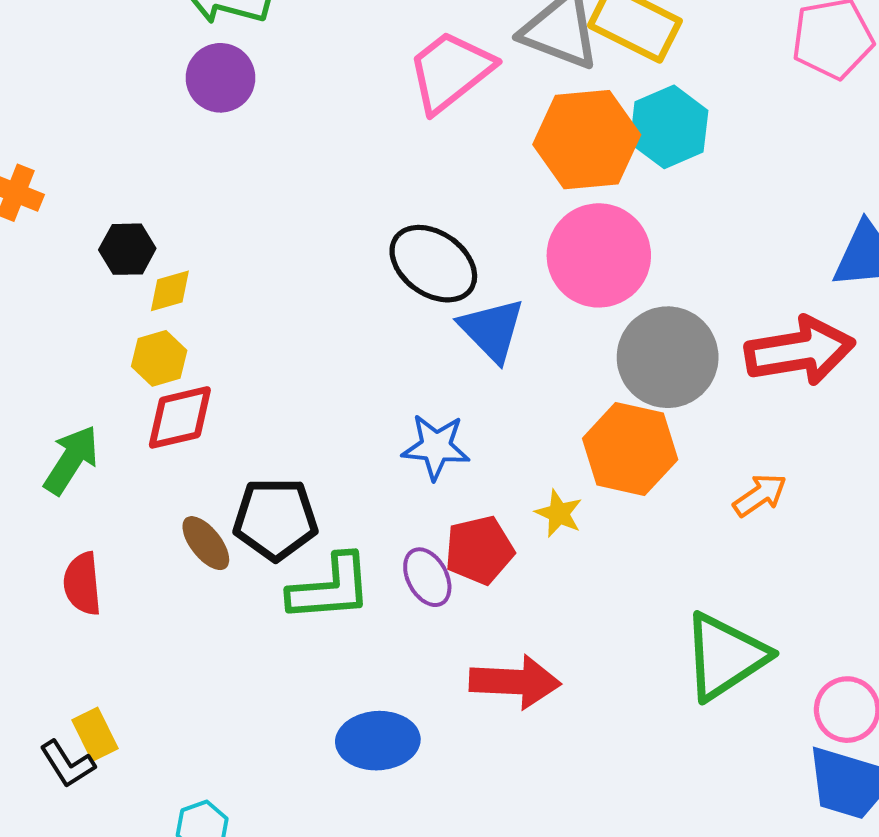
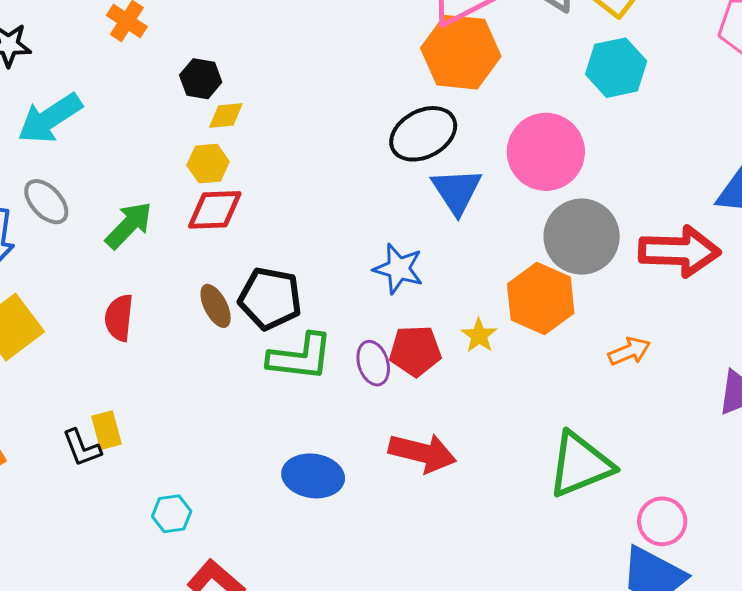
orange hexagon: (587, 140) -> (461, 52), moved
black ellipse: (433, 264) -> (423, 134), turned -74

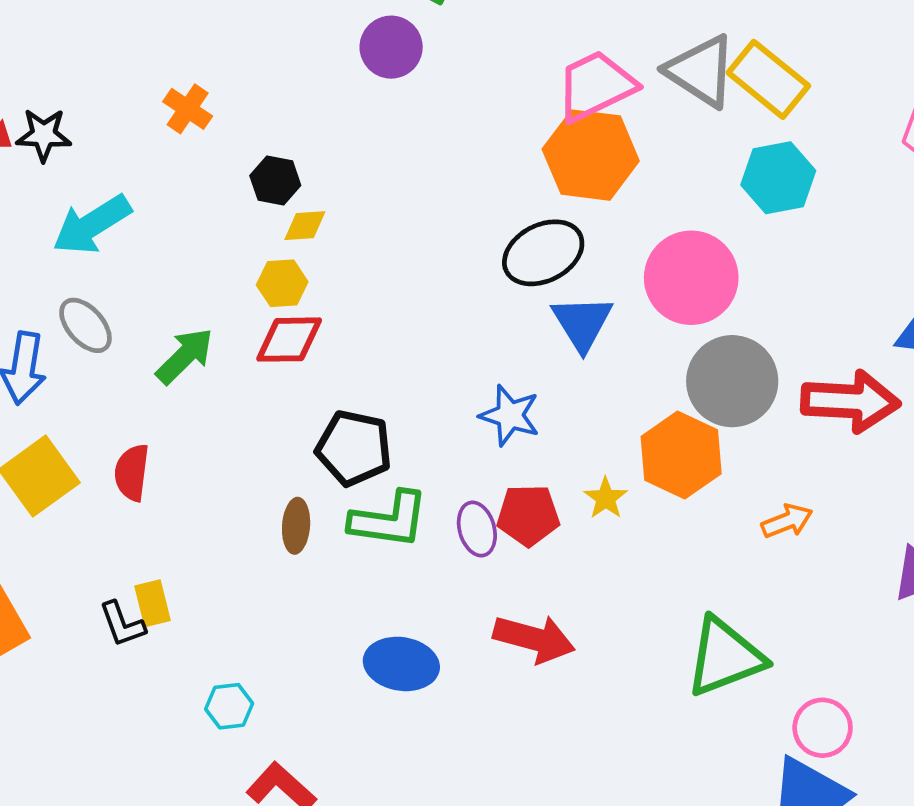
brown ellipse: (216, 306) -> (296, 526), moved, turned 30
red semicircle: (119, 318) -> (132, 472), moved

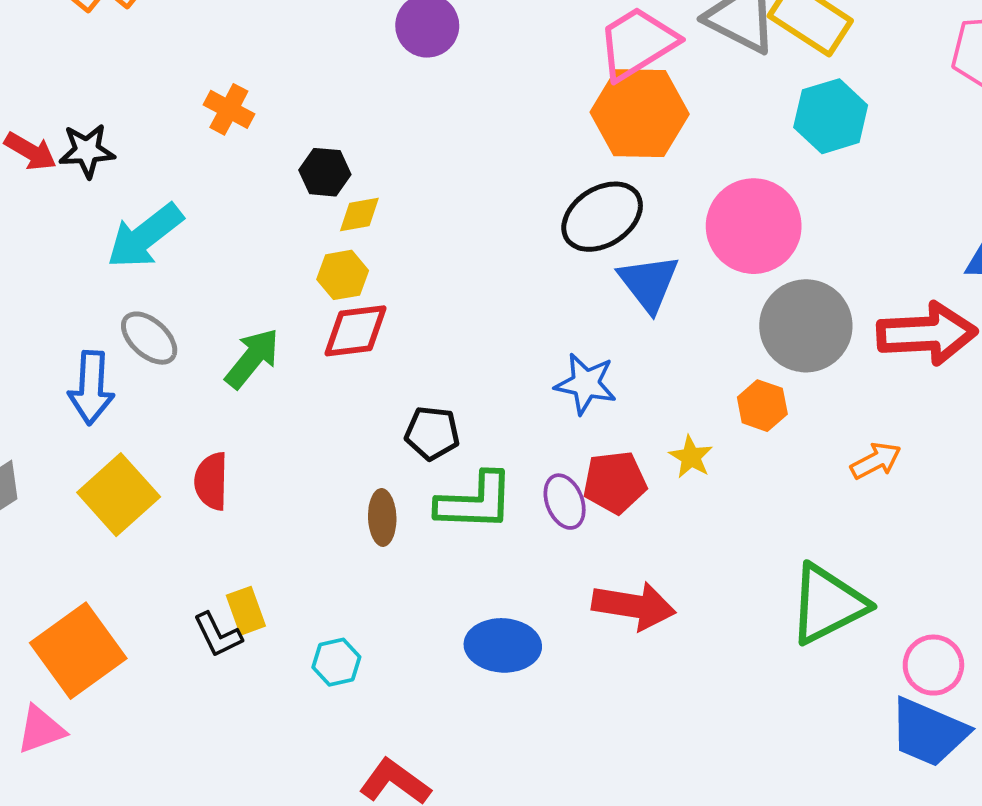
black pentagon: (354, 448) -> (432, 433), size x0.7
orange hexagon: (681, 455) -> (762, 406), size x0.6
cyan hexagon: (229, 706) -> (336, 662), moved

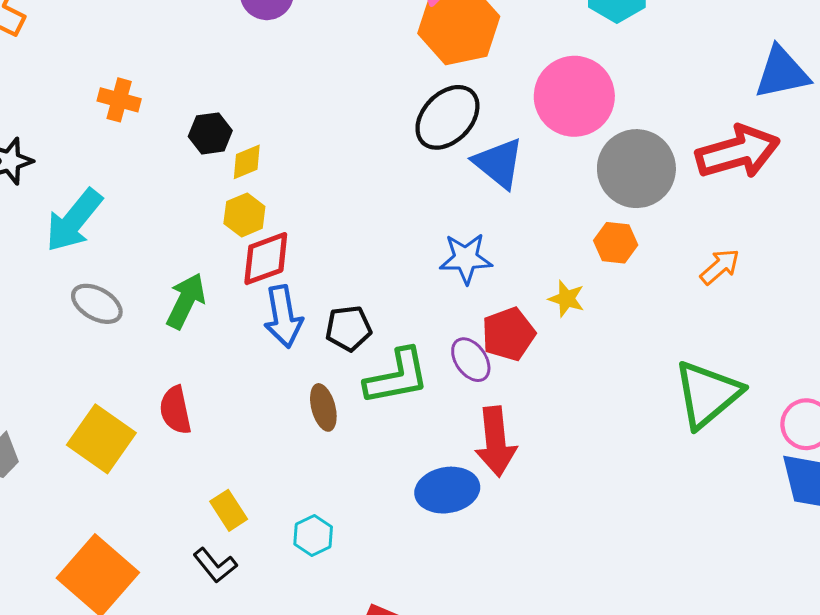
blue arrow: (91, 388) -> (283, 317), moved
red arrow: (634, 606) -> (496, 442), moved, turned 88
black L-shape: (218, 635) -> (215, 565), moved

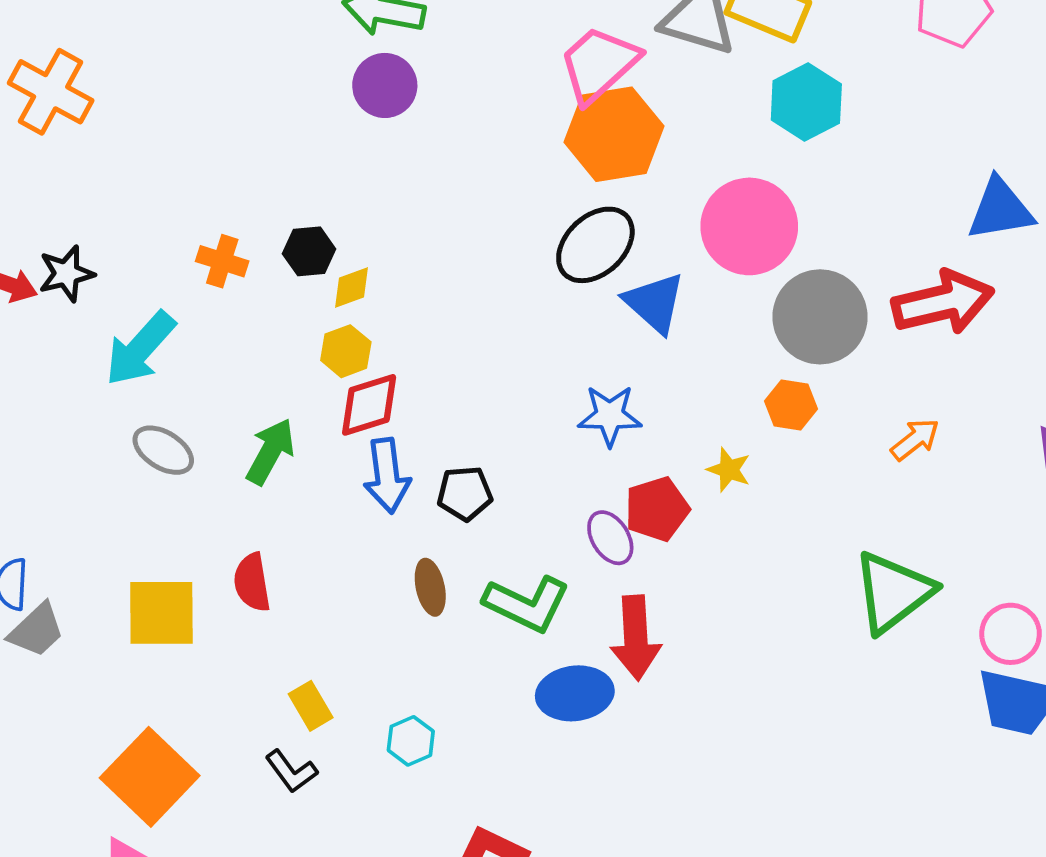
orange cross: (119, 100) -> (222, 261), moved
green L-shape: (397, 377) -> (527, 604), moved, turned 34
yellow square: (101, 439) -> (161, 613), turned -38

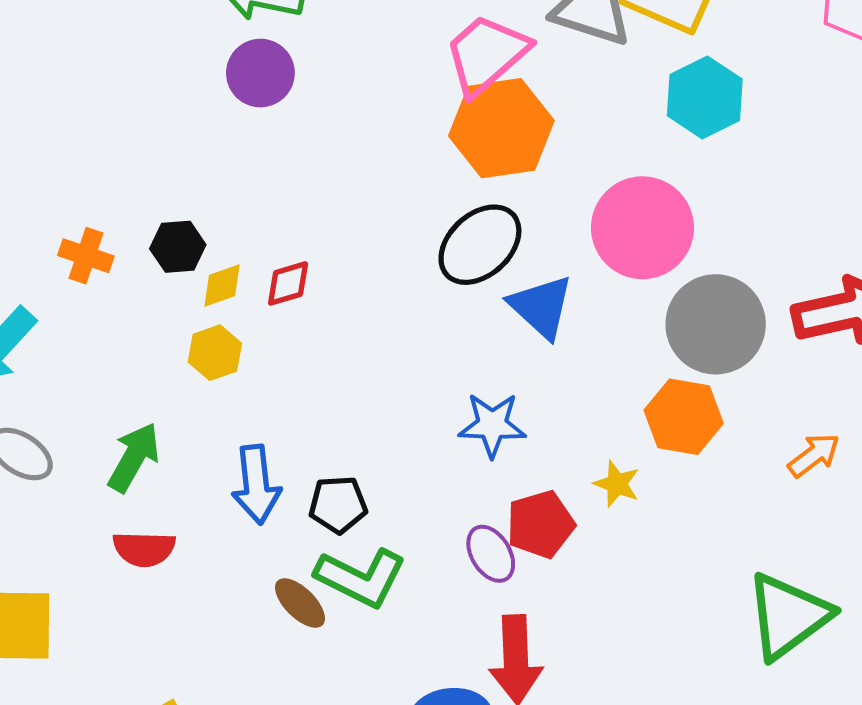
red diamond: (369, 405) -> (288, 283), moved, size x0.7
orange hexagon: (791, 405) -> (684, 417), size x1.4
red semicircle: (252, 582) -> (144, 549), moved, turned -80
brown ellipse: (430, 587) -> (300, 603), turned -34
green L-shape: (527, 604) -> (361, 578), moved

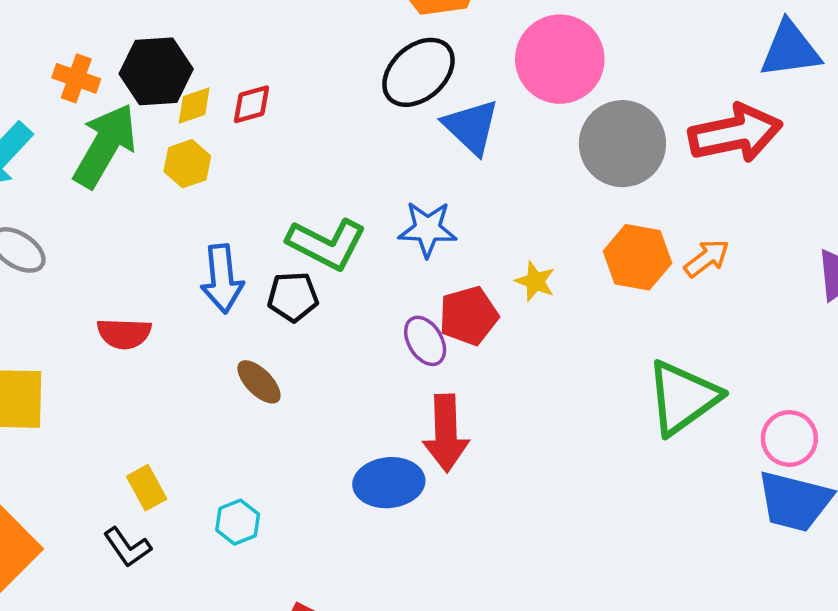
black hexagon: (178, 247) -> (156, 71), size x1.5
orange hexagon: (684, 417) -> (637, 257), moved
green arrow: (134, 457) -> (105, 146), moved, size x1.4
green L-shape: (361, 578) -> (327, 244), moved

